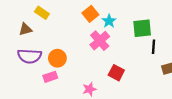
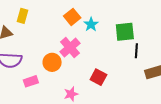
yellow rectangle: (42, 13) -> (22, 16), turned 72
pink cross: (100, 41) -> (70, 48), moved
orange circle: (57, 58) -> (52, 62), moved

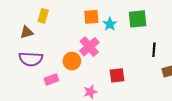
orange square: (72, 17) -> (91, 17), turned 35
green square: (125, 32) -> (138, 19), moved
red square: (98, 77) -> (117, 75), turned -35

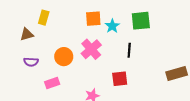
black line: (154, 50) -> (129, 50), moved
purple semicircle: (31, 59) -> (31, 62), size x0.6
orange circle: (72, 61) -> (64, 57), moved

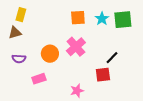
yellow rectangle: (44, 18) -> (21, 15), moved
cyan star: (112, 26) -> (102, 19), moved
black line: (129, 50) -> (112, 58), moved, turned 40

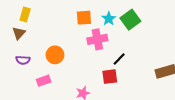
green square: (123, 20) -> (130, 20), turned -30
brown triangle: (15, 33) -> (19, 33), turned -32
pink cross: (76, 47) -> (97, 39), moved, turned 30

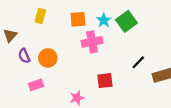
yellow rectangle: (25, 15) -> (40, 16), moved
black line: (119, 59) -> (138, 62), moved
purple semicircle: (23, 60) -> (24, 56), moved, turned 64

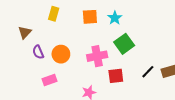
green square: (126, 21) -> (124, 44), moved
pink cross: (92, 42) -> (97, 56), moved
black line: (138, 62) -> (148, 72), moved

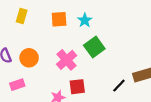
pink cross: (97, 56) -> (67, 60), turned -30
black line: (148, 72) -> (119, 86), moved
red square: (116, 76) -> (77, 87), moved

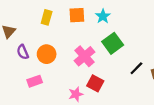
yellow rectangle: (22, 16) -> (47, 17), moved
black line: (119, 86) -> (136, 68), moved
red square: (77, 87) -> (95, 83), turned 35

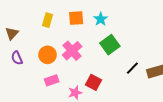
purple semicircle: (23, 52) -> (17, 58), moved
pink cross: (84, 56) -> (72, 51), moved
pink rectangle: (35, 81) -> (52, 80), moved

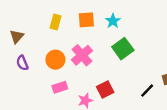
black line: (132, 68) -> (147, 91), moved
red square: (94, 82) -> (105, 89), turned 35

